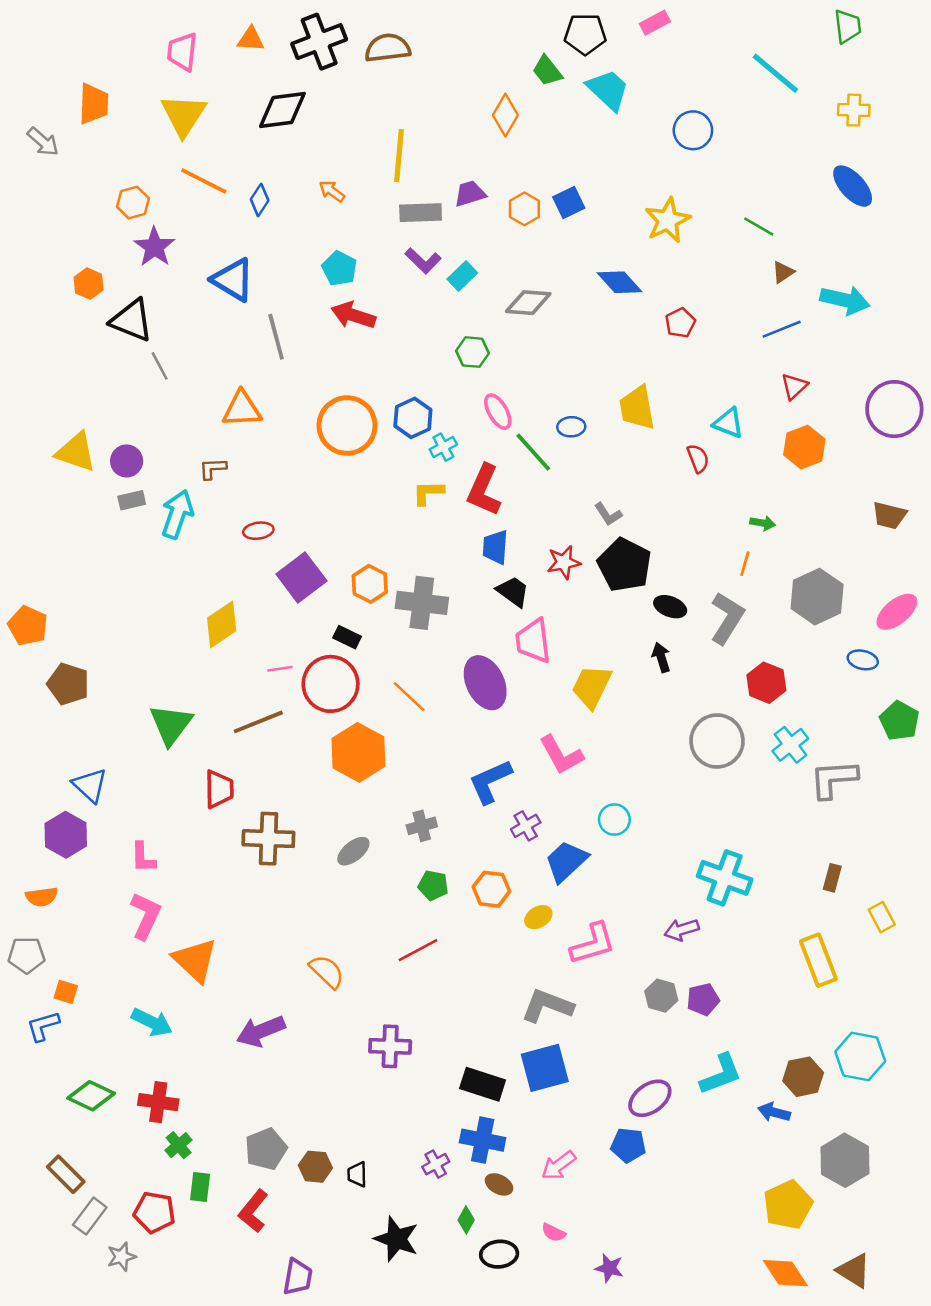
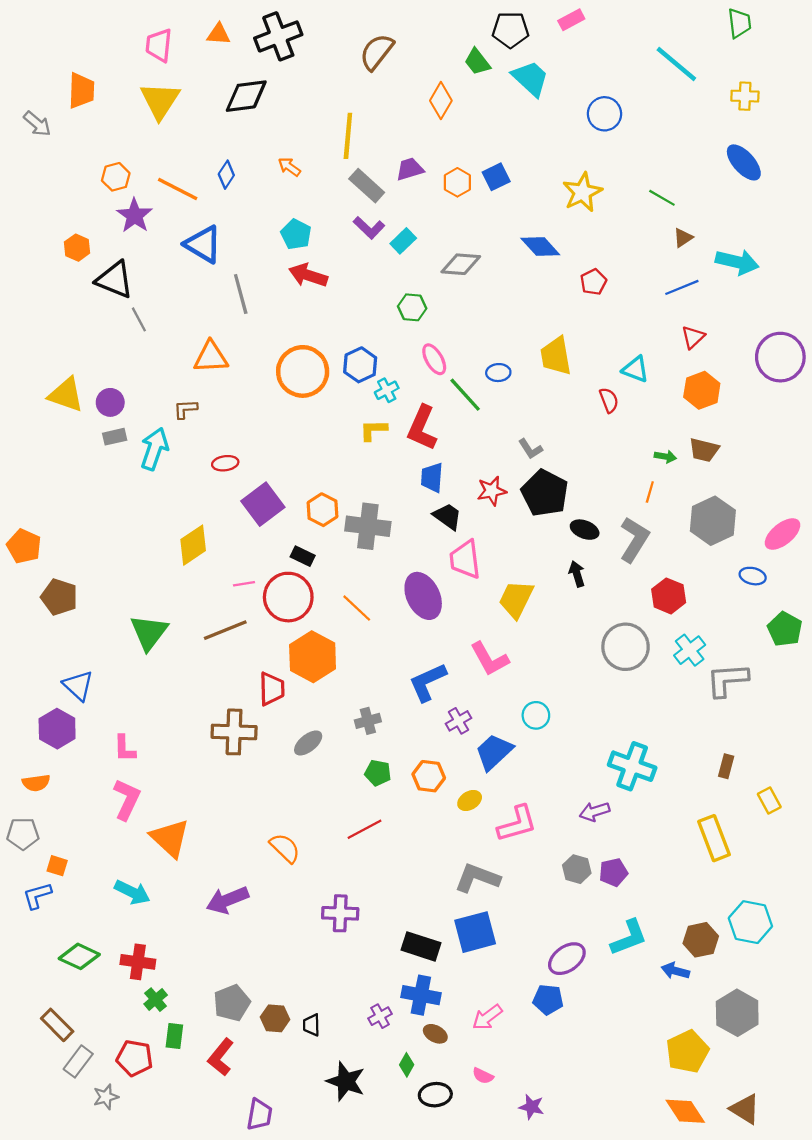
brown semicircle: (388, 48) -> (377, 52), moved, turned -45
orange line: (204, 181) -> (178, 189), moved
gray rectangle: (421, 213) -> (367, 186), turned 44
brown trapezoid: (889, 515) -> (704, 450), moved
red trapezoid: (219, 789) -> (272, 689), moved

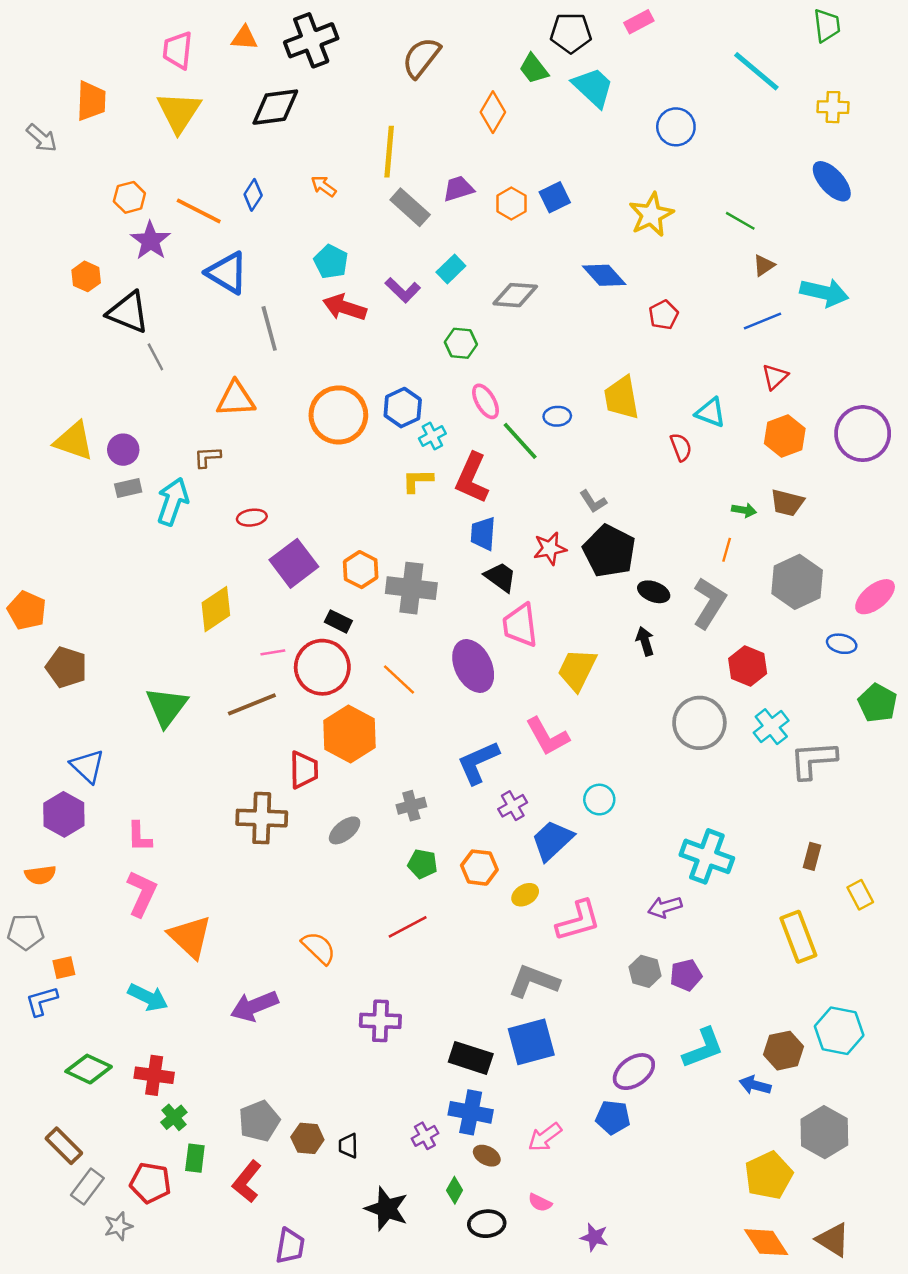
purple L-shape: (369, 228) -> (403, 290), moved
purple circle: (780, 357) -> (863, 434), moved
orange square: (57, 866) -> (64, 968), turned -30

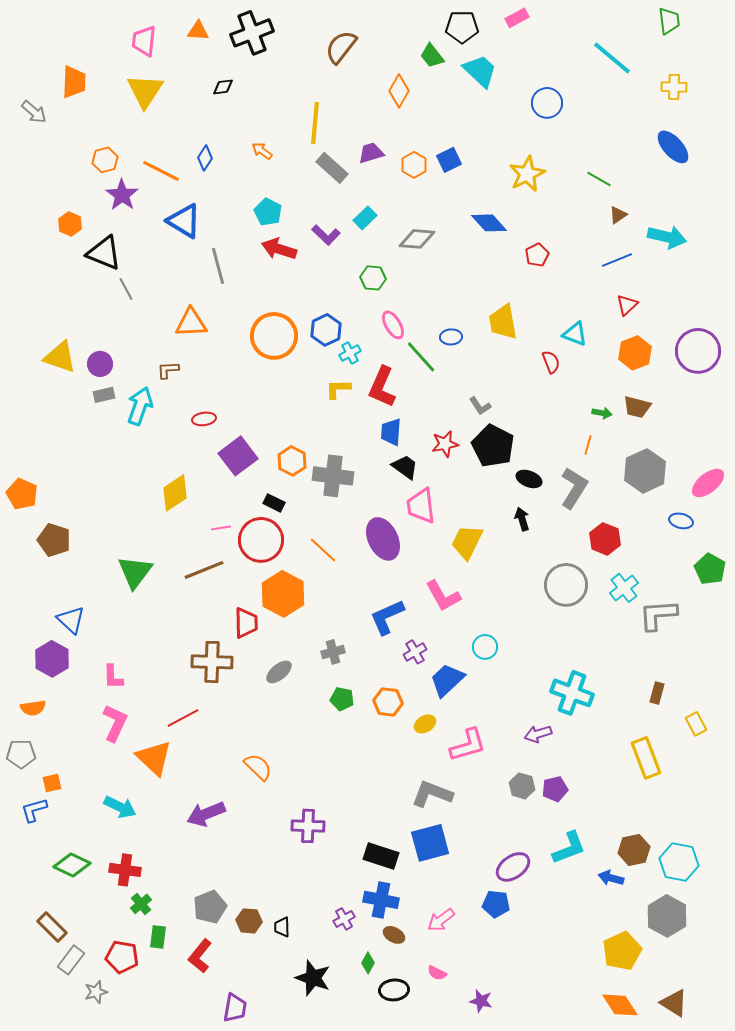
black diamond: (275, 107) -> (223, 87), size x0.5
red line: (408, 927) -> (183, 718), moved
cyan hexagon: (839, 1031) -> (679, 862), moved

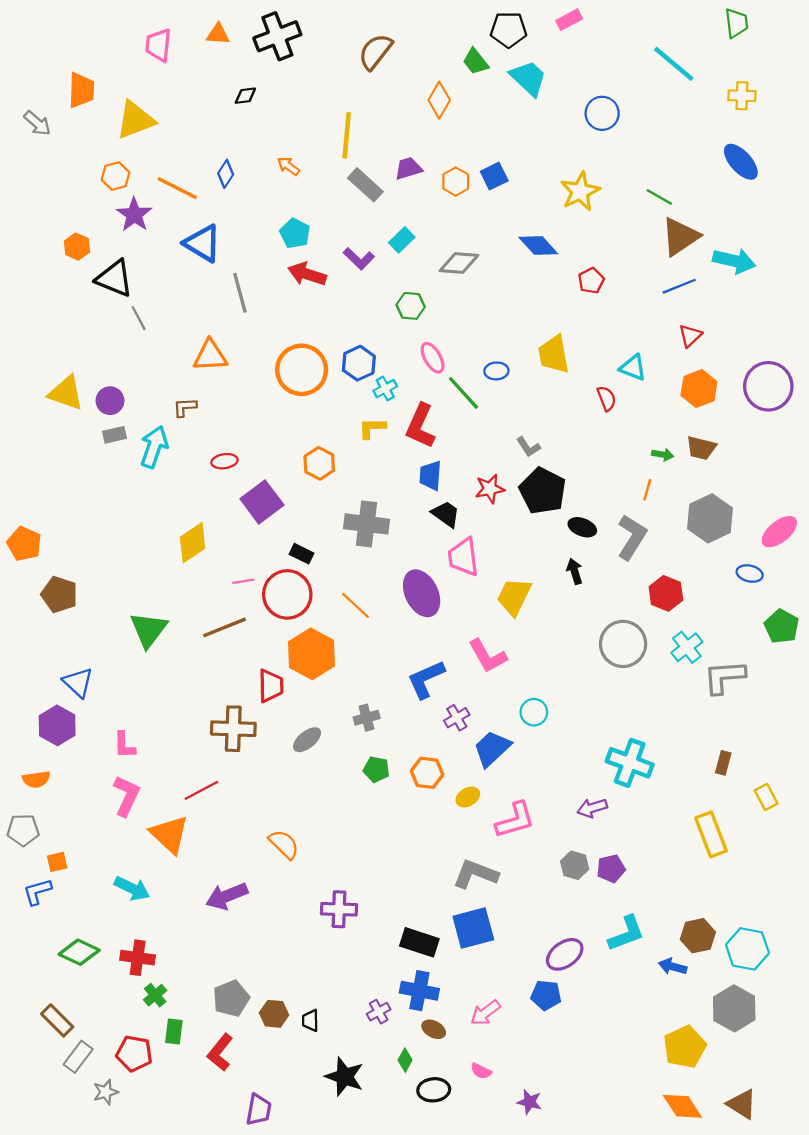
yellow triangle: (145, 91) -> (135, 120), moved, turned 36
brown triangle: (618, 215) -> (680, 237), size x2.0
orange hexagon: (292, 461) -> (319, 463), moved

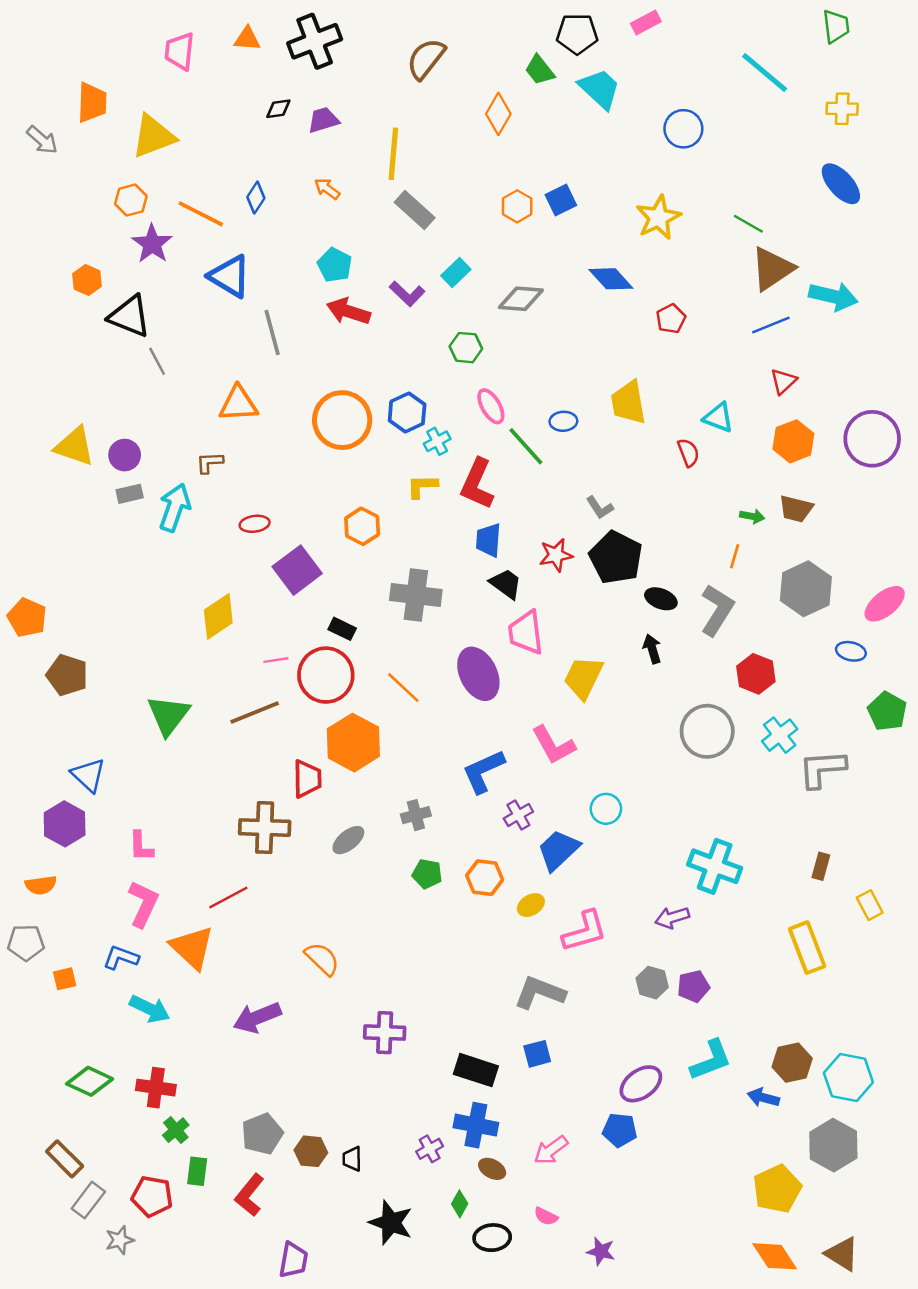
purple trapezoid: (408, 168) -> (323, 120), moved
blue L-shape: (37, 892) -> (121, 958), moved, turned 36
blue square: (473, 928) -> (537, 1054), size x0.6

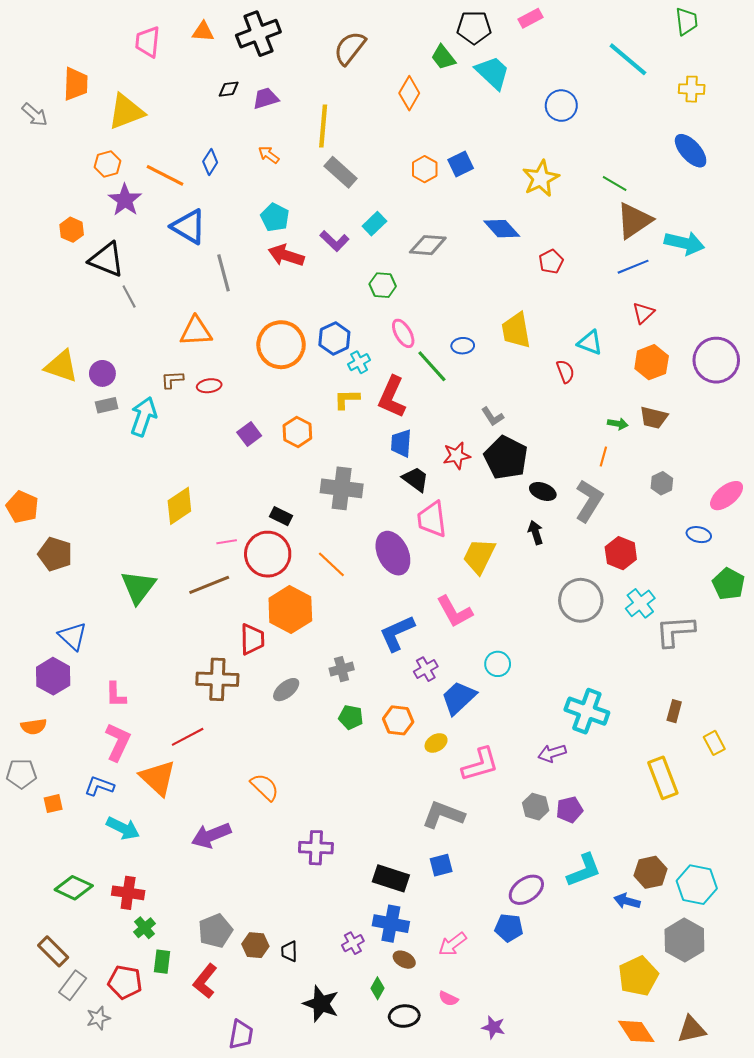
red ellipse: (255, 524) -> (209, 386), moved
purple square: (297, 570) -> (249, 434), moved, size x0.6
gray hexagon: (806, 589) -> (662, 483), size x0.5
brown triangle: (842, 1254) -> (692, 1029), turned -44

